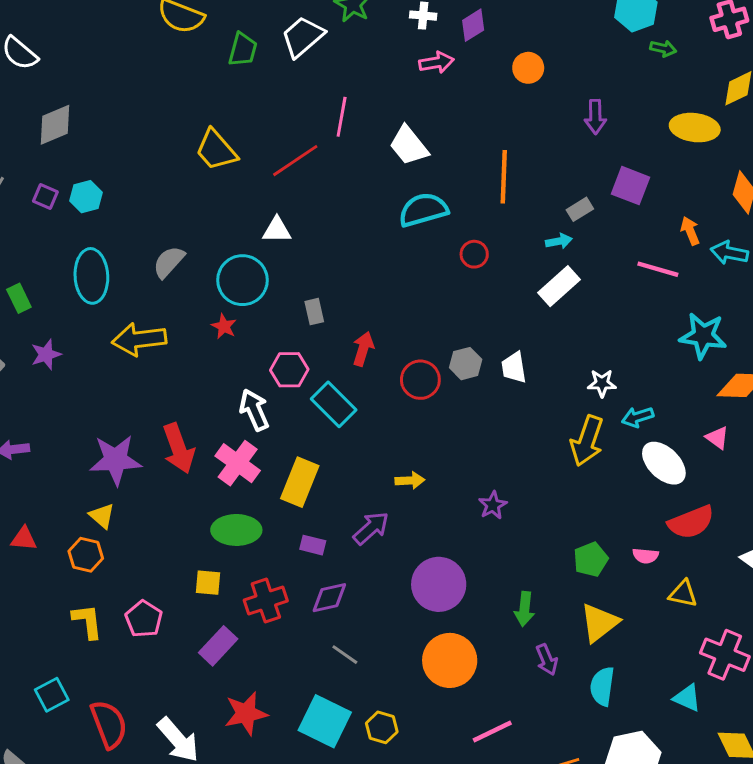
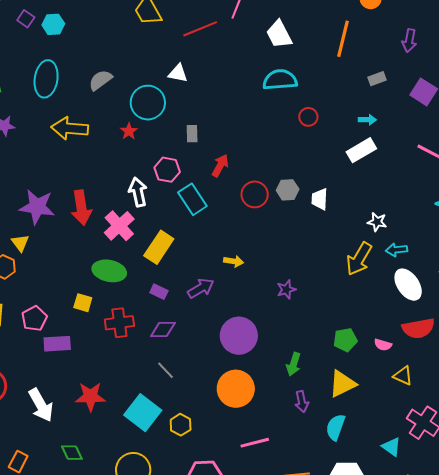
orange line: (504, 177) -> (343, 39), moved
gray rectangle: (580, 209) -> (377, 79), moved
purple rectangle: (218, 646) -> (57, 344), moved, turned 32

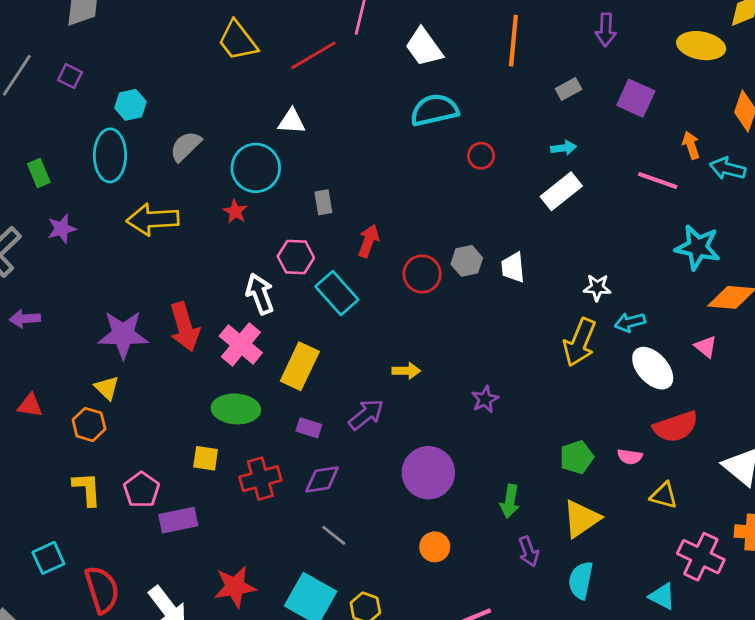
cyan hexagon: (53, 24) -> (130, 105), moved
orange circle: (236, 389) -> (435, 547), size x0.6

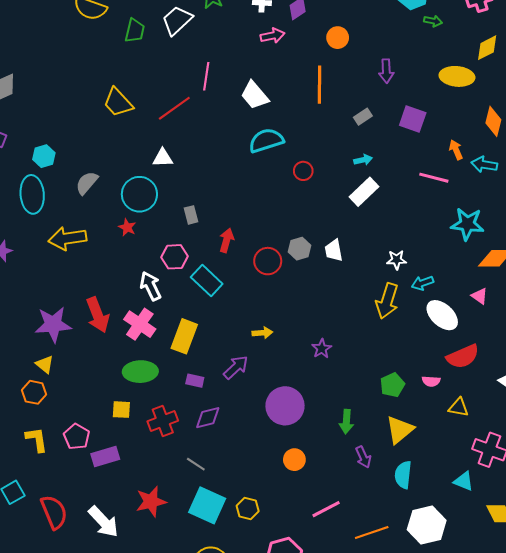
gray line: (334, 535) -> (196, 464), moved

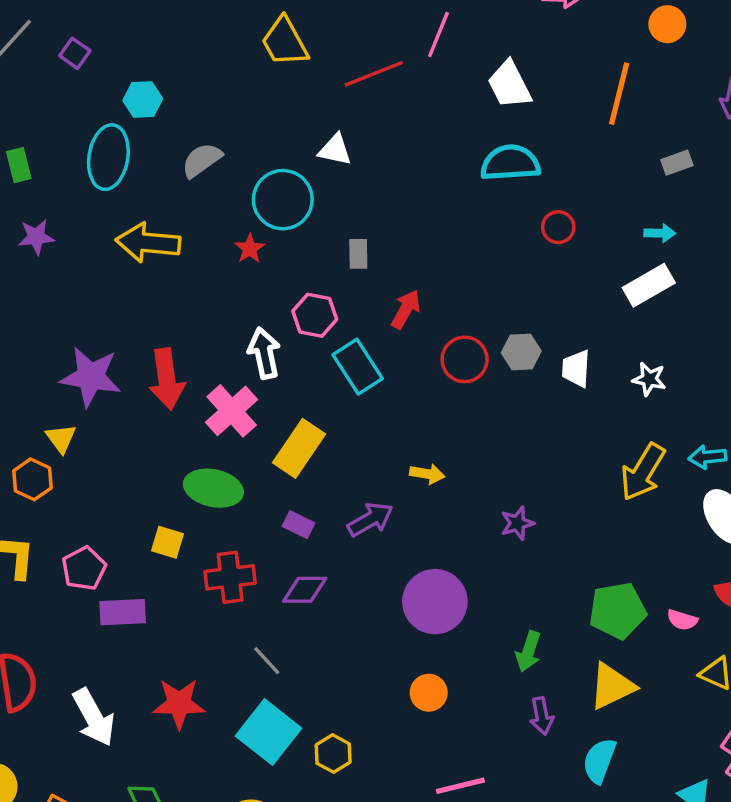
white star: (397, 260) -> (649, 379), moved
green pentagon: (392, 385) -> (618, 611), size x1.4

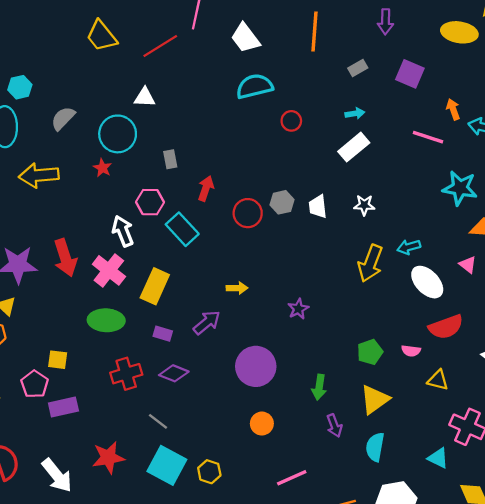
yellow square: (167, 542) -> (58, 360), moved
purple diamond: (305, 590) -> (174, 373), turned 32
green pentagon: (618, 611) -> (370, 352), size x0.7

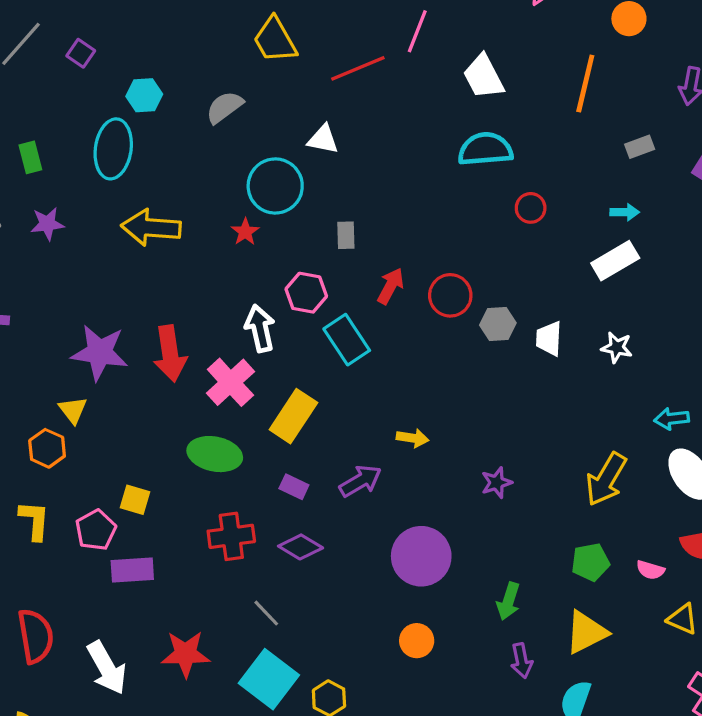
gray semicircle: (63, 118) -> (224, 107), moved
red circle: (248, 213) -> (450, 295), moved
yellow arrow: (370, 263) -> (606, 479), moved

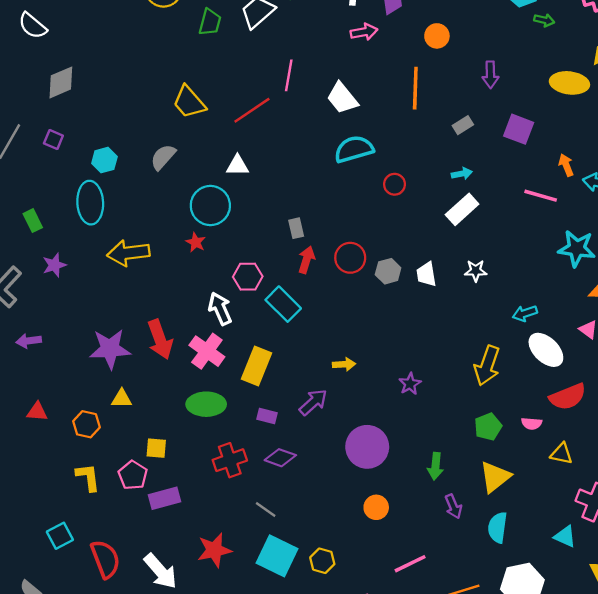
gray rectangle: (346, 235) -> (296, 228), moved
yellow triangle: (73, 410) -> (122, 399), moved, turned -40

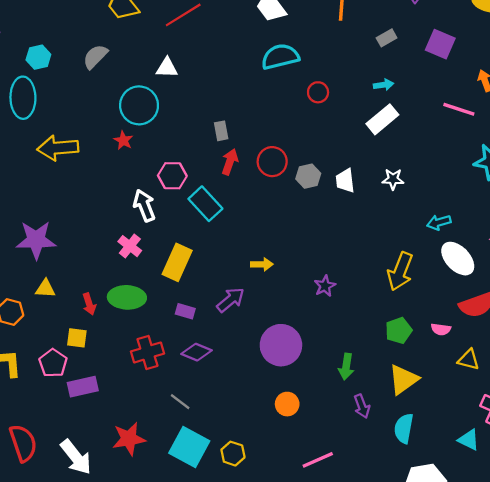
red arrow: (160, 339) -> (89, 304), moved, size x0.6
pink cross: (207, 351) -> (130, 246), size x0.7

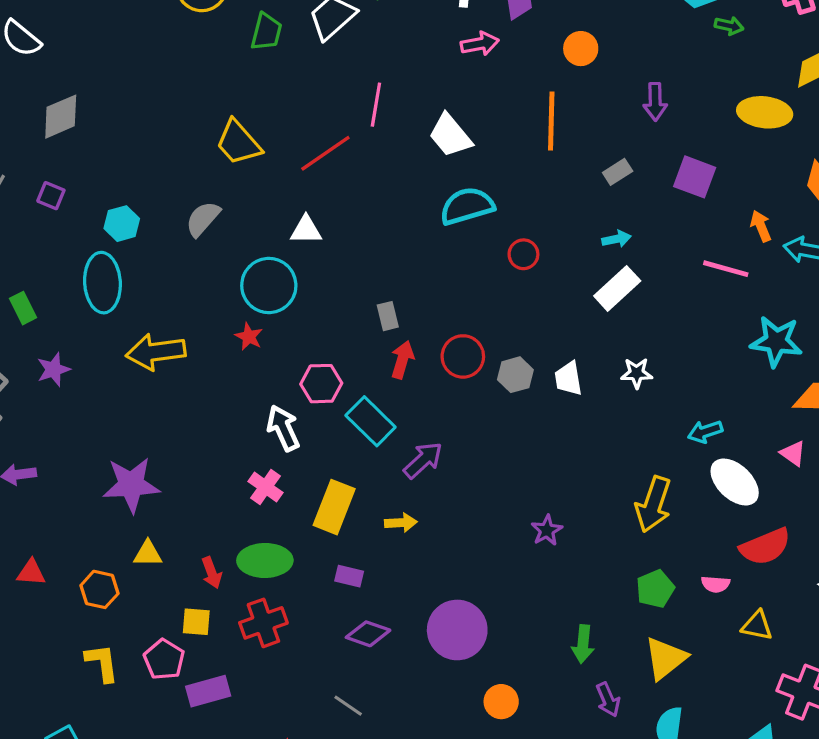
yellow arrow: (262, 264) -> (401, 523), moved
purple arrow: (231, 300) -> (423, 460), moved
purple circle: (281, 345) -> (457, 630), moved
red cross: (147, 352) -> (263, 623), moved

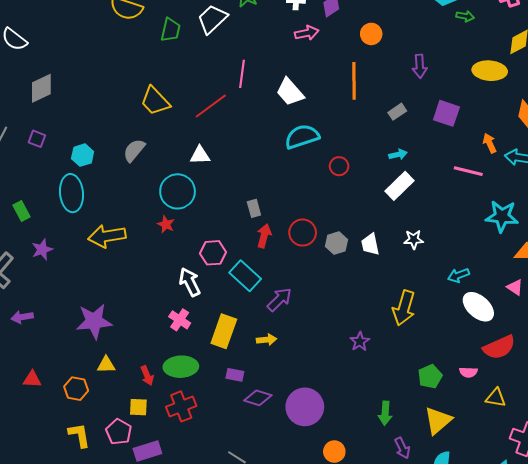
yellow arrow: (653, 504) -> (404, 308), moved
purple diamond: (368, 634) -> (258, 398), moved

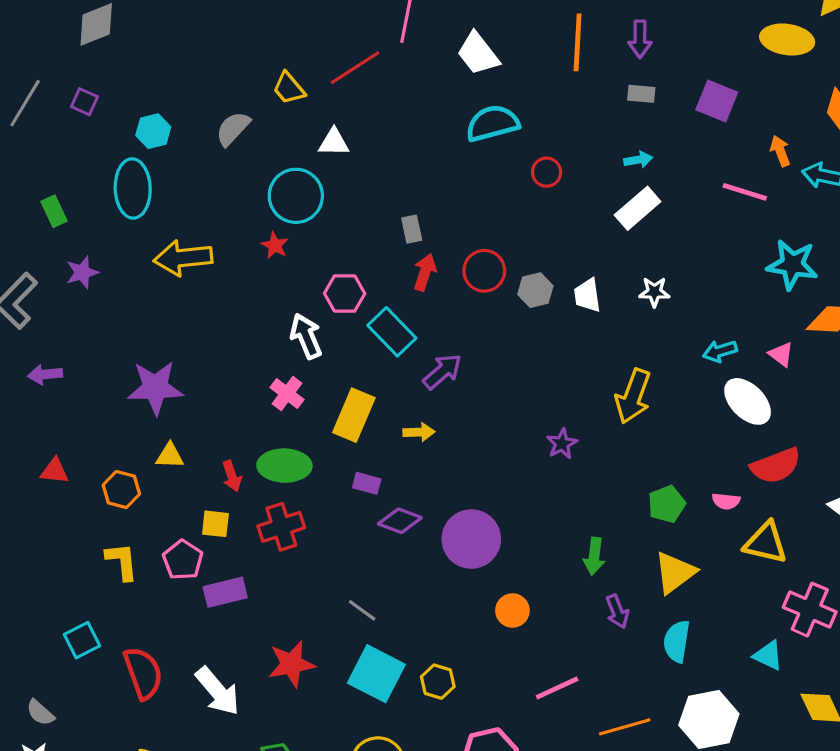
purple arrow: (420, 66) -> (640, 39), moved
yellow trapezoid: (155, 101) -> (289, 88), moved, size x0.7
gray rectangle: (397, 112) -> (641, 94), turned 36
pink triangle: (515, 287) -> (781, 354), moved
yellow triangle: (496, 398) -> (766, 543), size x1.4

